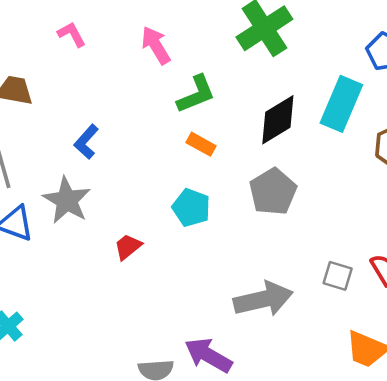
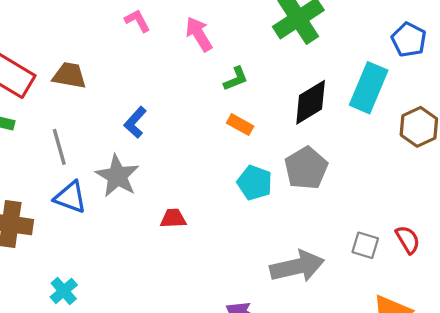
pink L-shape: (72, 34) -> (137, 21), moved
green L-shape: (196, 94) -> (236, 79), size x0.7
cyan pentagon: (191, 208) -> (255, 183), moved
red trapezoid: (128, 247) -> (173, 218), turned 36

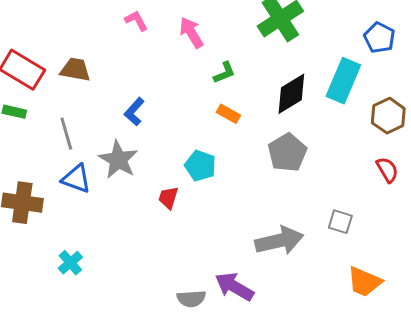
cyan pentagon: (255, 183) -> (200, 166), moved
red trapezoid: (173, 218) -> (168, 198), turned -70
red semicircle: (408, 240) -> (387, 170), moved

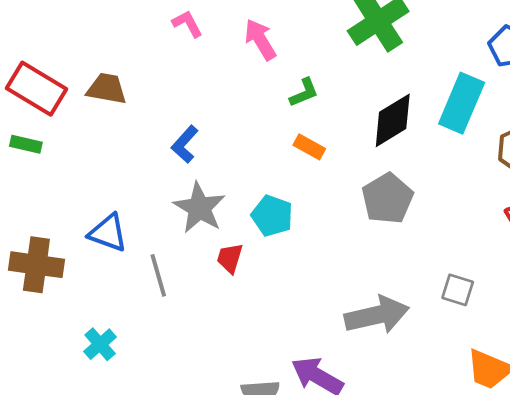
gray line: (66, 134) -> (158, 275), moved
gray star: (118, 160) -> (199, 208), moved

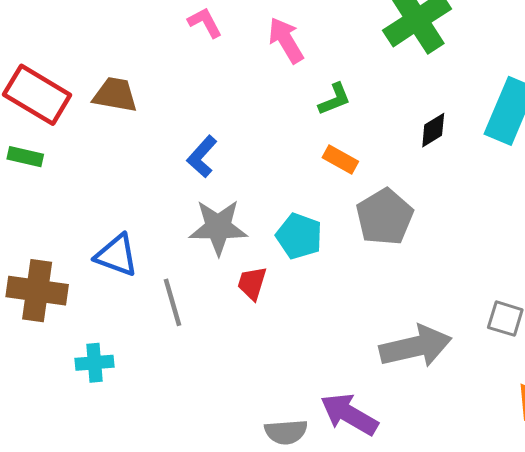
black diamond: (393, 120) -> (433, 130), size x0.6
gray pentagon: (387, 199) -> (385, 217), moved
gray star: (199, 208) -> (218, 227), turned -30
cyan cross: (100, 344) -> (94, 363), moved, turned 36

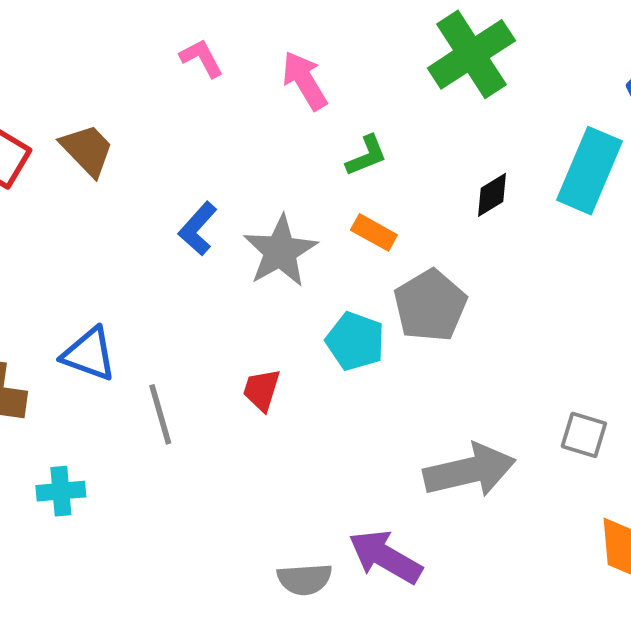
brown trapezoid: (115, 95) -> (87, 150), turned 36
gray star: (218, 227) -> (280, 251), moved, turned -30
cyan pentagon: (299, 236) -> (355, 341), moved

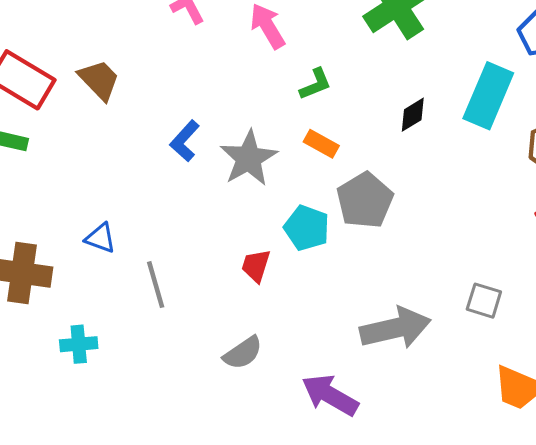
blue triangle: (89, 354) -> (100, 238), size x0.7
red trapezoid: (261, 390) -> (256, 266), moved
gray semicircle: (305, 579) -> (243, 353), moved, turned -30

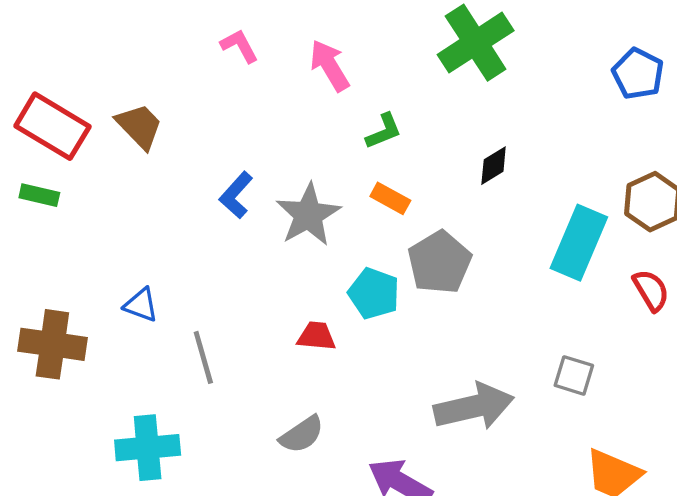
cyan rectangle: (488, 96) -> (579, 243), moved
red trapezoid: (256, 266) -> (316, 336), turned 78
cyan cross: (79, 344) -> (148, 448), moved, size x1.5

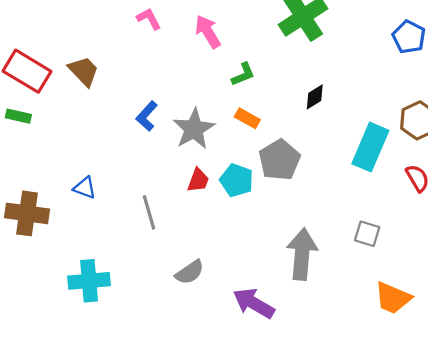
red trapezoid: (316, 336) -> (198, 180), moved, turned 105
gray line: (203, 357) -> (149, 212), moved
gray arrow: (474, 407) -> (302, 254), turned -72

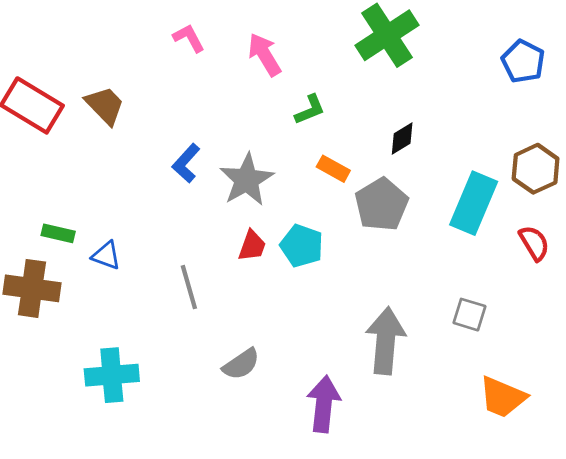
green rectangle: (18, 116) -> (58, 233), moved
orange rectangle: (247, 118) -> (333, 169), moved
gray pentagon: (279, 160) -> (381, 204), moved
purple arrow: (254, 303) -> (324, 404), turned 66

